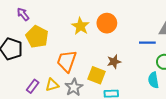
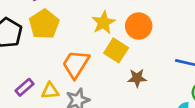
yellow square: (96, 75) -> (116, 50), moved

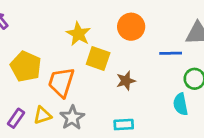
yellow pentagon: (44, 24) -> (26, 66), moved
orange circle: (139, 26) -> (131, 27), moved

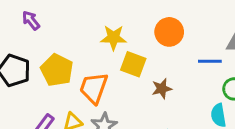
yellow star: (78, 34) -> (113, 38), turned -30

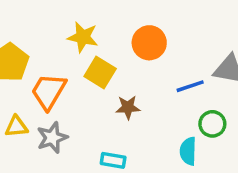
blue line: (210, 61) -> (190, 86), turned -30

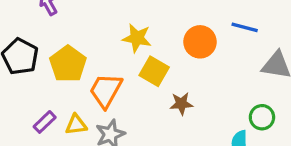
blue line: (190, 86) -> (245, 27), moved, turned 35

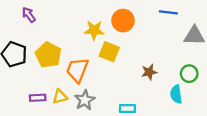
orange circle: (200, 42) -> (123, 21), moved
brown star: (181, 104) -> (149, 72), moved
purple rectangle: (45, 122) -> (38, 98), turned 49

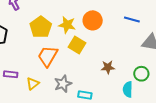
yellow pentagon: (48, 55) -> (41, 27), moved
yellow triangle: (60, 97) -> (33, 84), moved, turned -32
gray star: (85, 100) -> (63, 84), moved

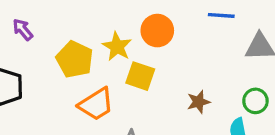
yellow star: (67, 25) -> (117, 47), turned 30
orange trapezoid: (48, 56) -> (96, 104), turned -140

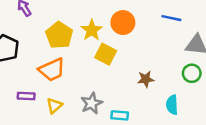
green circle: (255, 101) -> (192, 73), moved
orange trapezoid: (96, 104) -> (52, 70), moved

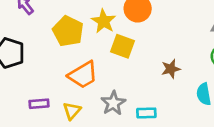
orange trapezoid: (52, 70) -> (83, 75), moved

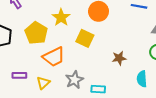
yellow star: (104, 21) -> (61, 17), moved
yellow pentagon: (68, 31) -> (36, 33), moved

